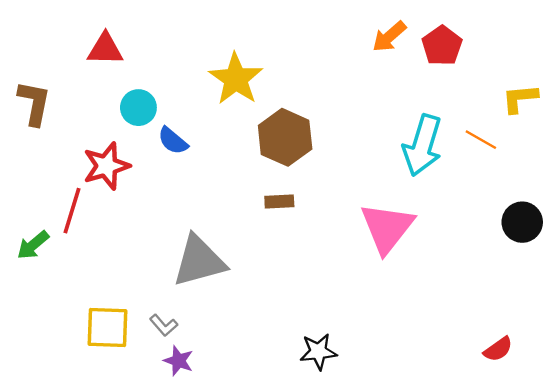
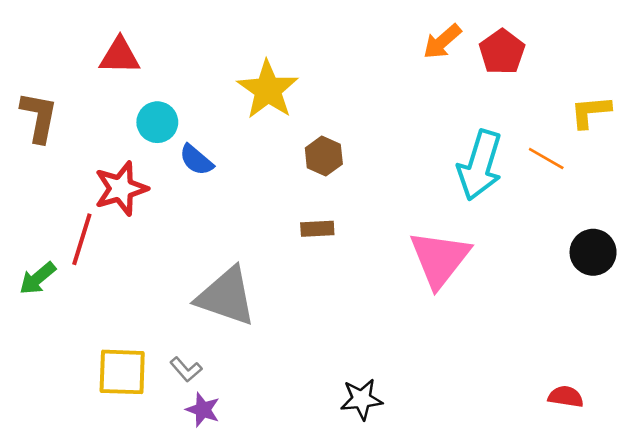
brown hexagon: (285, 137) -> (324, 156), size x0.6
gray triangle: (199, 261) -> (226, 296), turned 34
red semicircle: (498, 349) -> (566, 397), turned -136

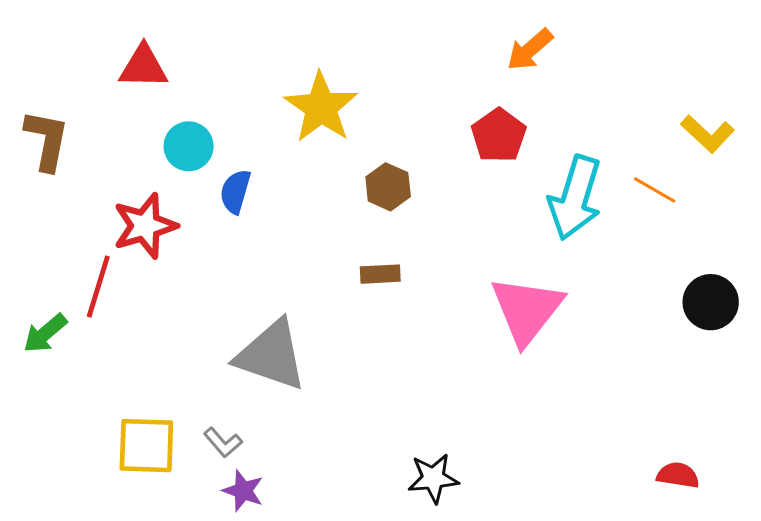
red pentagon: (502, 52) -> (499, 135), moved
yellow L-shape: (590, 112) -> (708, 134), turned -132
blue semicircle: (196, 160) -> (235, 192), turned 66

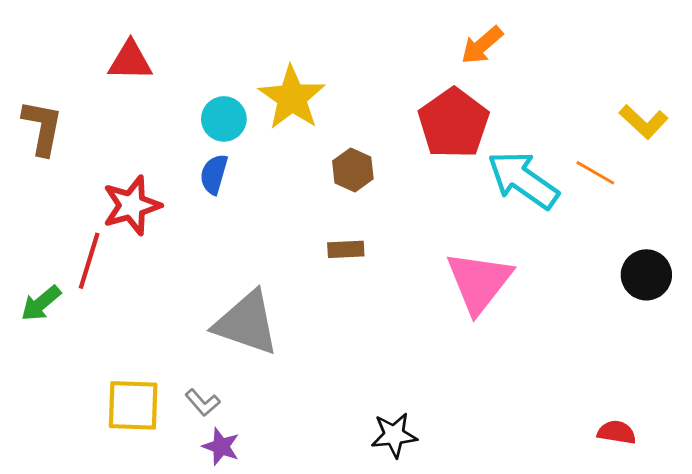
red pentagon: (499, 135) -> (454, 123), size x1.4
cyan circle: (189, 146) -> (224, 119), moved
cyan arrow: (575, 198) -> (523, 180), turned 108

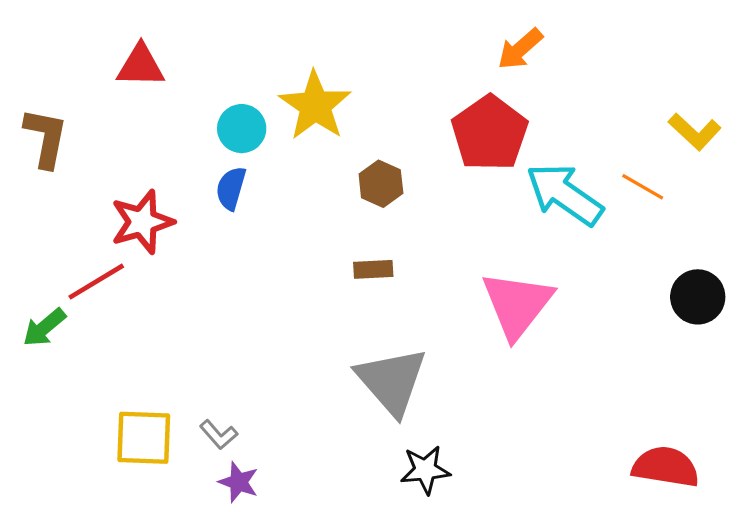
red line: (89, 261) -> (96, 282), turned 42
gray triangle: (247, 323) -> (392, 381), moved, turned 30
red semicircle: (617, 432) -> (666, 467), size x1.6

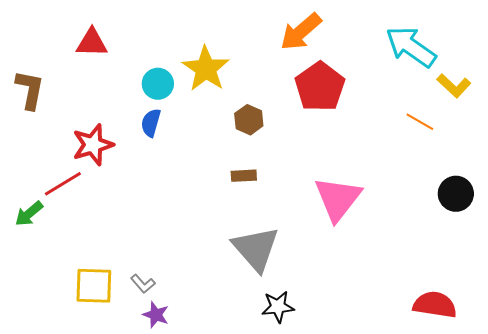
orange arrow: (520, 49) -> (301, 32), moved, size x1.4
cyan arrow: (565, 194) -> (411, 47), moved

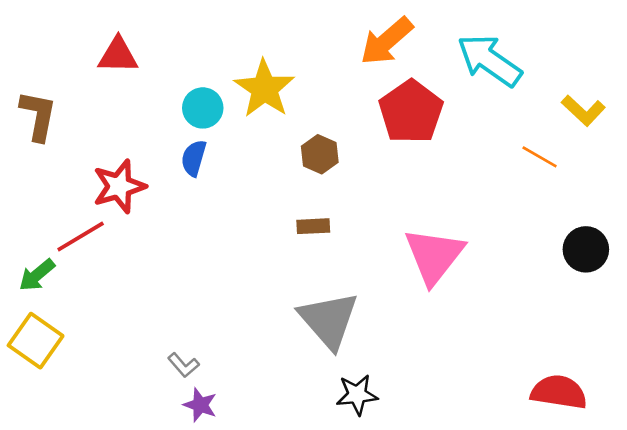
cyan arrow: (411, 47) -> (489, 60), moved
yellow square: (94, 286) -> (36, 341), moved, turned 33

